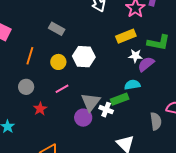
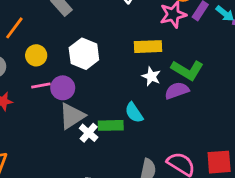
yellow circle: (58, 62) -> (36, 55), moved
purple semicircle: (146, 64) -> (177, 91), moved
cyan semicircle: (132, 85) -> (134, 113), turned -133
purple circle: (83, 118) -> (63, 88), moved

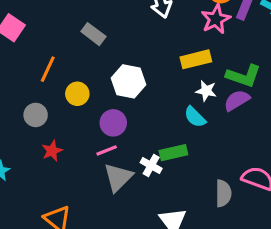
pink line: (41, 85) -> (107, 150), moved
cyan semicircle: (134, 113) -> (195, 117), moved
gray triangle: (72, 116) -> (118, 177), moved

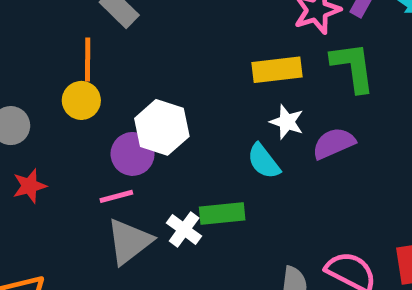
orange line: (48, 69) -> (88, 59), moved, turned -32
green L-shape: (244, 76) -> (353, 67), moved, turned -124
white hexagon: (128, 81) -> (162, 127), moved

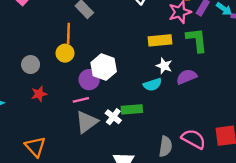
cyan semicircle: (264, 161) -> (152, 85), turned -72

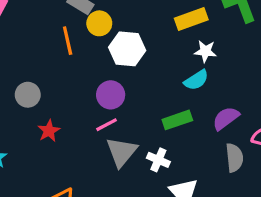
yellow circle: (65, 53) -> (99, 23), moved
white hexagon: (104, 67) -> (127, 49), moved
purple semicircle: (187, 77) -> (226, 118), moved
white cross: (113, 117) -> (158, 160), moved

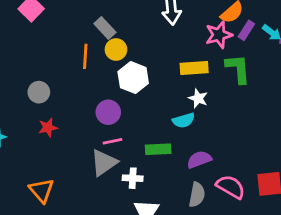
pink line: (106, 125) -> (113, 141), moved
white cross: (158, 160) -> (133, 178), turned -36

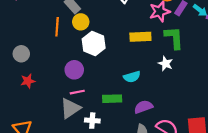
white star: (198, 98) -> (166, 64), moved

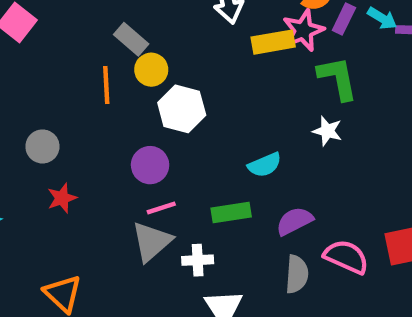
yellow rectangle: (140, 37) -> (273, 42), moved

